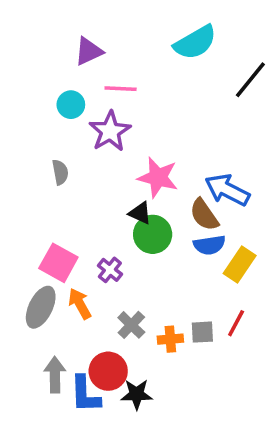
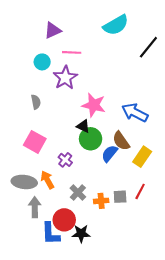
brown semicircle: (204, 215) -> (121, 141), moved
blue semicircle: (209, 245) -> (110, 154), moved, turned 138
pink square: (58, 263) -> (35, 142), moved
gray ellipse: (41, 307) -> (24, 182), turned 70
gray arrow: (55, 375) -> (35, 207), moved

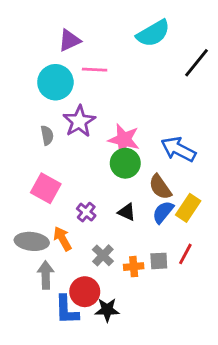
cyan circle: (42, 62) -> (55, 82), size x1.6
purple star: (65, 78) -> (79, 121), moved
black triangle: (83, 126) -> (127, 212), moved
green circle: (91, 139) -> (125, 163), moved
blue semicircle: (110, 154) -> (163, 212), moved

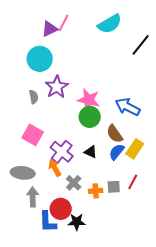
pink line: (95, 70) -> (64, 23), moved, turned -66
purple cross: (86, 212) -> (62, 152), size x1.6
orange arrow: (62, 239) -> (55, 168), moved

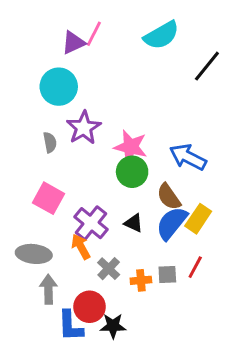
blue semicircle: (117, 152) -> (172, 223), size x1.4

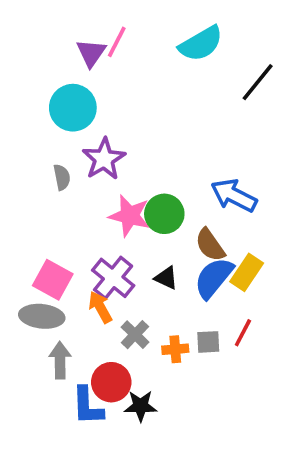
purple triangle: (73, 43) -> (91, 53), turned -30
pink star: (131, 147) -> (130, 216), moved
pink square: (48, 198) -> (53, 280), moved

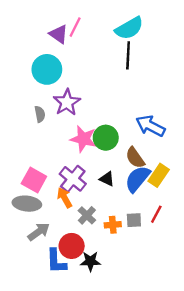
purple triangle: (91, 53) -> (59, 34), turned -30
black line: (258, 82) -> (128, 55), moved, turned -36
gray arrow: (60, 360) -> (39, 232), turned 55

